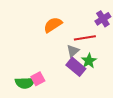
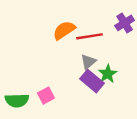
red line: (85, 38) -> (90, 36), moved
green semicircle: (25, 83) -> (17, 100), moved

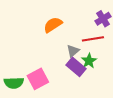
red line: (90, 36) -> (93, 39), moved
pink square: (46, 96) -> (38, 79), size x1.5

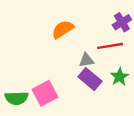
gray triangle: (73, 51) -> (86, 60), turned 32
green star: (89, 61) -> (120, 77), moved

